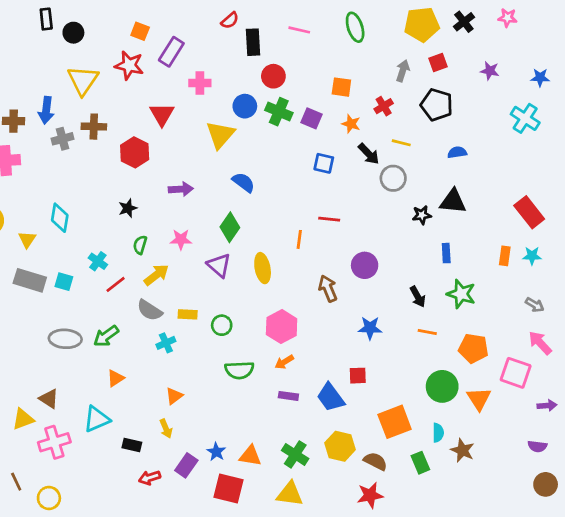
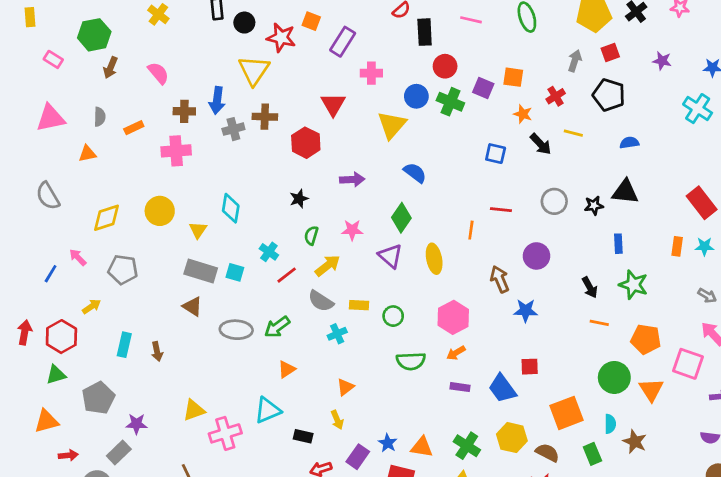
red star: (129, 65) -> (281, 38), moved
purple square: (312, 118) -> (483, 88), moved
gray circle: (393, 178) -> (554, 201), moved
blue star: (370, 328) -> (526, 311), moved
brown triangle: (49, 399) -> (192, 306), moved

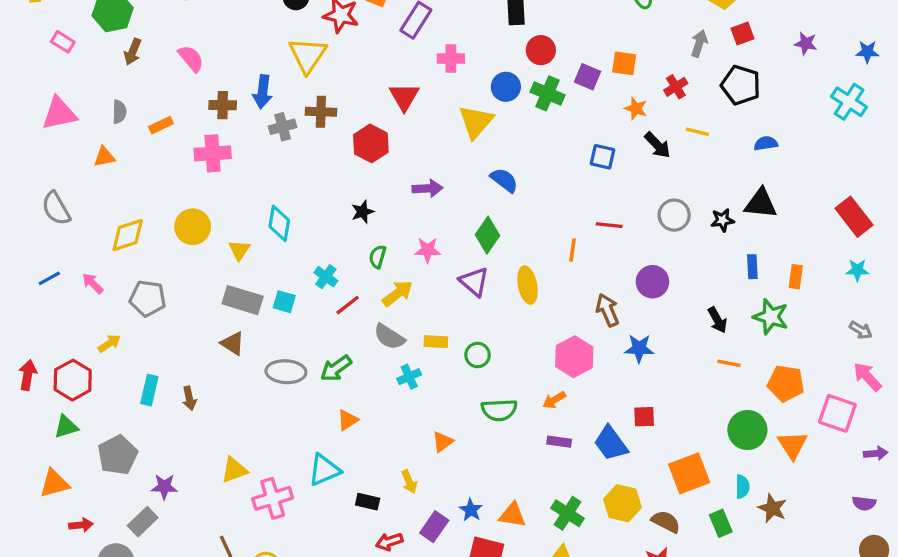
orange rectangle: (677, 246) -> (796, 277), moved
blue line: (51, 274) -> (49, 278), moved, turned 30
pink hexagon: (453, 317) -> (574, 357), moved
orange triangle: (345, 387) -> (443, 442), moved

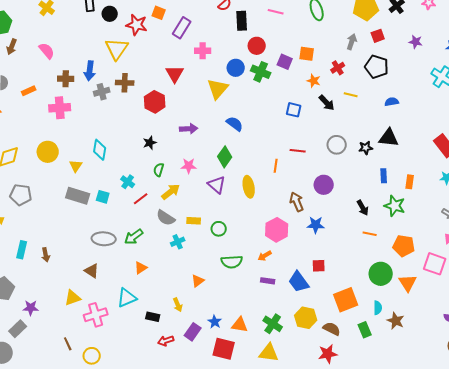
brown triangle: (233, 343) -> (92, 271), moved

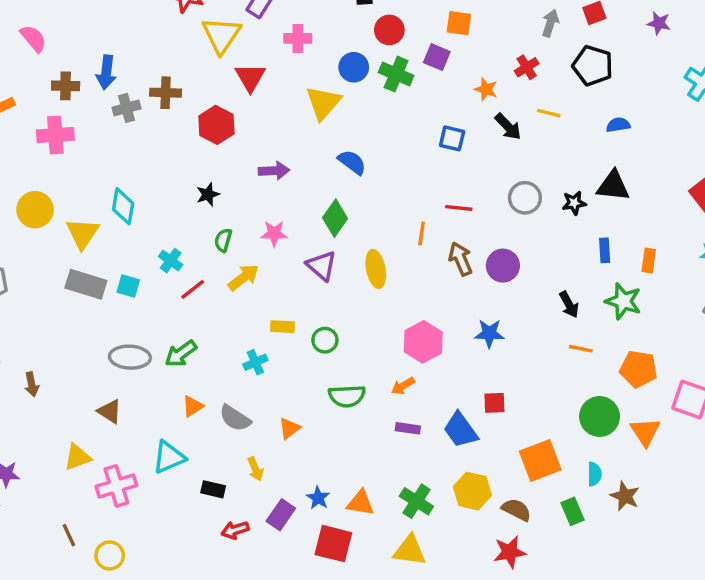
yellow triangle: (117, 49) -> (221, 35), moved
orange square: (307, 54) -> (459, 23), moved
yellow triangle: (76, 166) -> (82, 233), size x1.5
brown arrow: (297, 202) -> (461, 259), moved
gray semicircle: (166, 218) -> (235, 418), moved

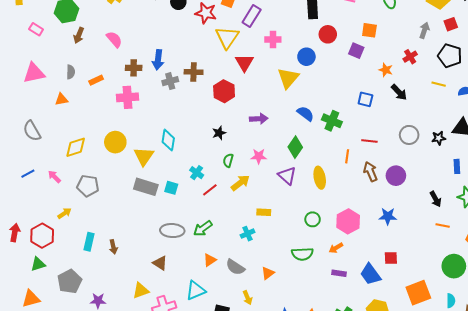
green cross: (396, 74) -> (332, 121), moved
yellow line: (549, 113) -> (439, 84), moved
green circle: (325, 340) -> (313, 219), moved

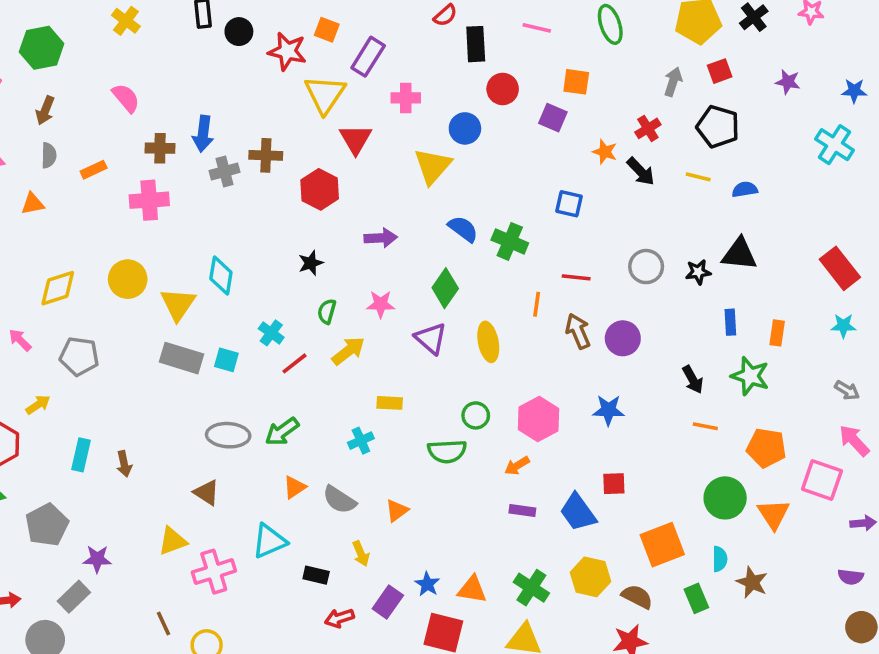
brown arrow: (79, 35) -> (45, 110), moved
black arrow: (399, 92) -> (641, 171), moved
green semicircle: (302, 254) -> (447, 451), moved

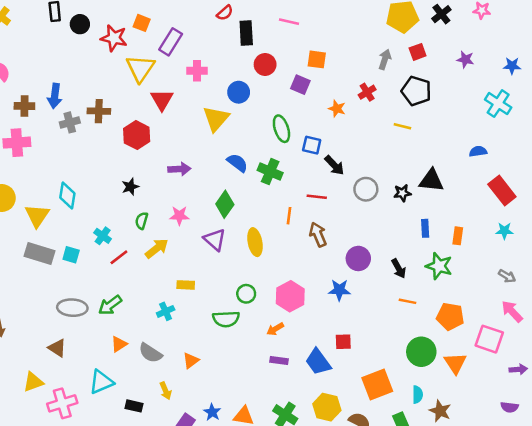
green ellipse: (610, 24) -> (281, 129), moved
black arrow: (641, 171) -> (334, 165), moved
blue semicircle: (745, 189) -> (478, 151), moved
purple circle: (623, 338) -> (358, 258), moved

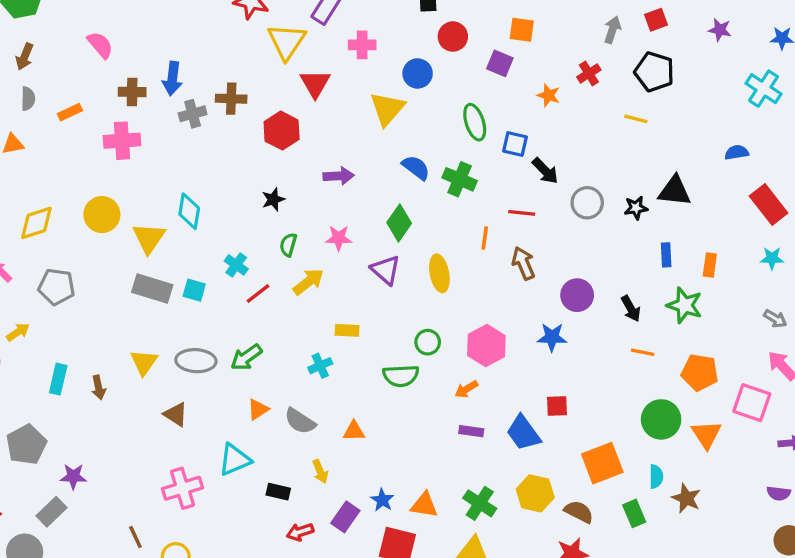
orange triangle: (191, 361) -> (354, 431), turned 36
yellow triangle: (33, 382) -> (144, 362), moved, turned -35

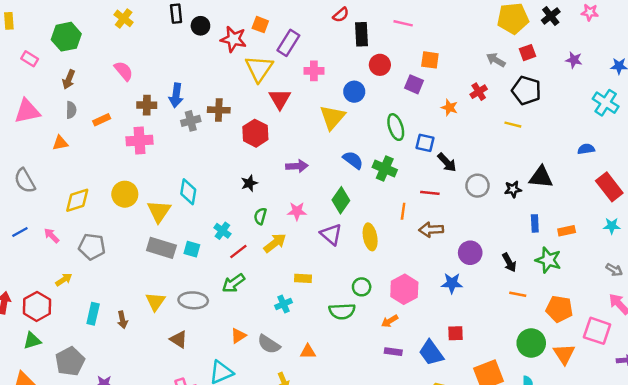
gray arrow: (612, 30) -> (496, 60), turned -78
brown arrow: (523, 263) -> (431, 230), turned -70
orange rectangle: (710, 265) -> (567, 231), turned 70
green arrow: (246, 357) -> (233, 283), moved

